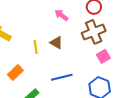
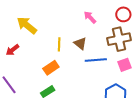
orange rectangle: (15, 73) -> (51, 68), moved
blue line: (62, 77) -> (96, 60), moved

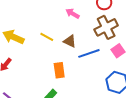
yellow line: (59, 44) -> (47, 37), moved, turned -48
orange rectangle: (51, 68) -> (59, 70), moved, turned -49

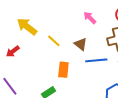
yellow line: (47, 37) -> (54, 41), moved

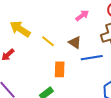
pink arrow: (90, 18) -> (82, 16), turned 104

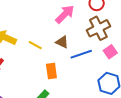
pink arrow: (82, 16) -> (65, 14), size x1.5

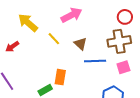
pink arrow: (65, 14) -> (72, 15), moved
orange rectangle: (51, 71) -> (60, 77), moved

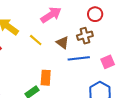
red circle: (125, 17) -> (95, 14), moved
brown cross: (119, 41) -> (85, 36), moved, size x0.7

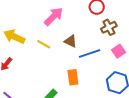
brown cross: (85, 36) -> (109, 27), moved
orange rectangle: (46, 78) -> (73, 77), moved

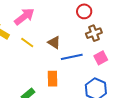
pink arrow: (54, 16) -> (24, 17), moved

